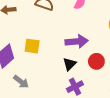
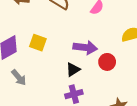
red circle: (96, 61) -> (107, 62), moved

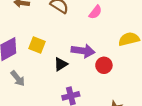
black triangle: (73, 70) -> (61, 64), moved

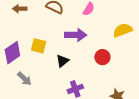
purple arrow: (83, 51) -> (76, 35), moved

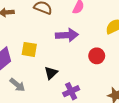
black triangle: (62, 61) -> (51, 73), moved

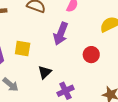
purple arrow: (67, 35) -> (61, 34), turned 115

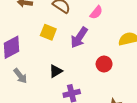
yellow square: (23, 48) -> (48, 32), moved

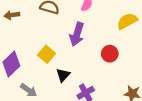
yellow square: (48, 32) -> (47, 54), moved, turned 35

